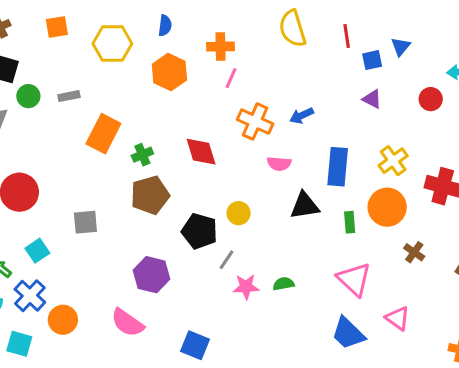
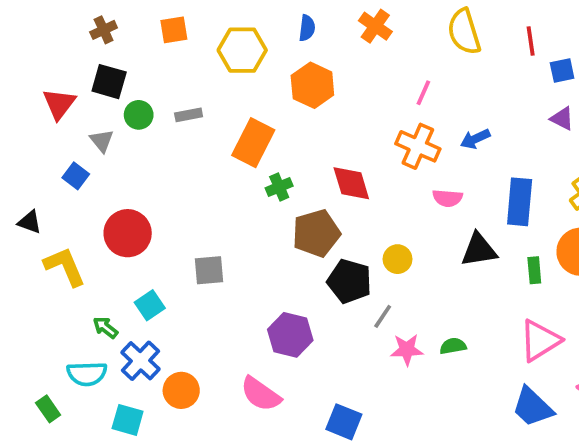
orange cross: (221, 47) -> (375, 26), moved, turned 36
pink line: (231, 78) -> (423, 93), moved
orange rectangle: (103, 134) -> (253, 143), moved
brown pentagon: (150, 195) -> (316, 233), moved
pink triangle: (354, 279) -> (540, 340), turned 45

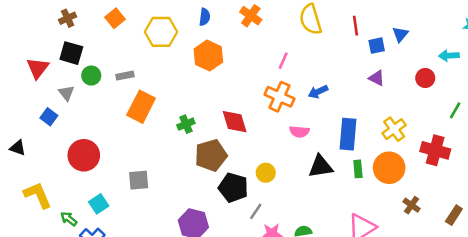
orange square: (174, 30) -> (115, 18), turned -30
orange rectangle: (253, 143) -> (141, 107), moved
yellow L-shape: (65, 266) -> (38, 195), moved
green rectangle: (534, 270) -> (358, 169), moved

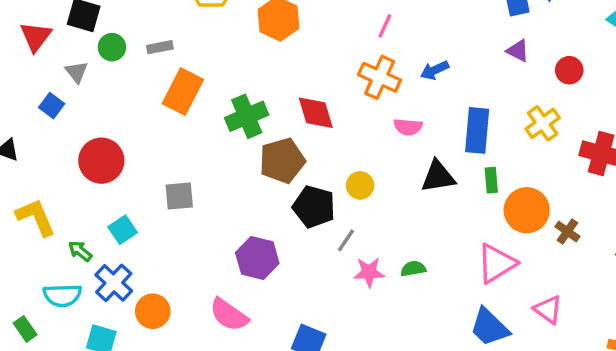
red circle: (425, 78) -> (569, 70), moved
green cross: (186, 124) -> (247, 116), size x1.6
orange circle: (389, 168) -> (527, 210), moved

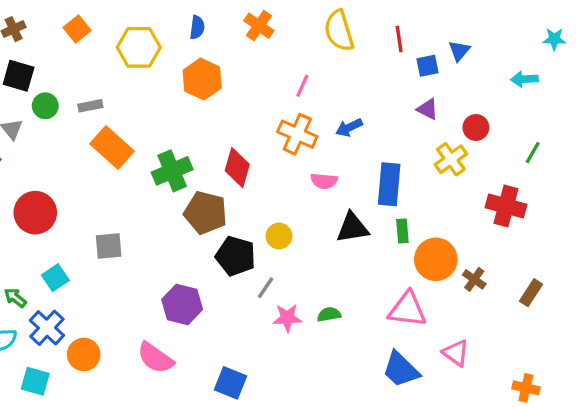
orange rectangle: (183, 91) -> (112, 148), turned -75
red diamond: (316, 113) -> (237, 168), turned 33
yellow cross: (543, 123) -> (451, 159), moved
brown pentagon: (282, 161) -> (206, 213), turned 30
pink triangle: (497, 263) -> (407, 309), turned 39

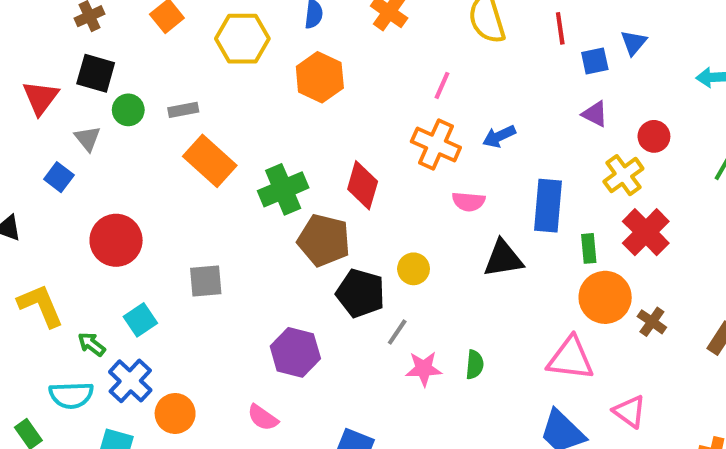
red cross: (506, 206) -> (646, 232), moved, turned 30
green rectangle: (402, 231) -> (589, 248), moved
green semicircle: (329, 314) -> (475, 365), turned 105
pink semicircle: (155, 358) -> (263, 418), size x0.7

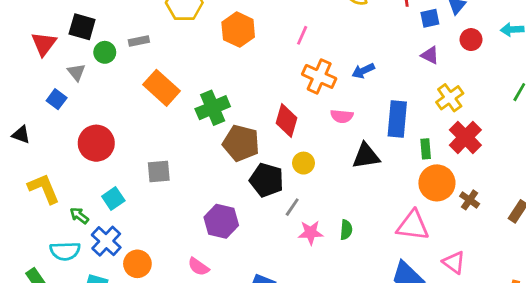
pink line: (442, 85) -> (302, 35), moved
gray rectangle: (183, 110) -> (139, 41), moved
red circle: (654, 136) -> (471, 40), moved
red diamond: (363, 185) -> (286, 120), moved

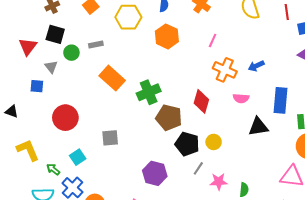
blue square: (57, 99) -> (37, 86), turned -32
yellow circle: (304, 163) -> (214, 142), moved
gray line: (292, 207) -> (198, 168), moved
green semicircle: (346, 230) -> (244, 190), moved

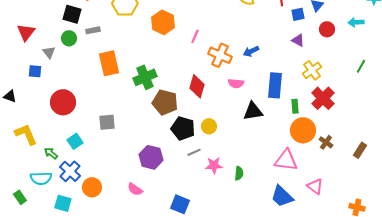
black square: (55, 34) -> (72, 14), moved
pink line: (213, 40) -> (195, 36), moved
orange rectangle: (112, 78) -> (109, 63), turned 35
gray line: (198, 168) -> (194, 152), turned 32

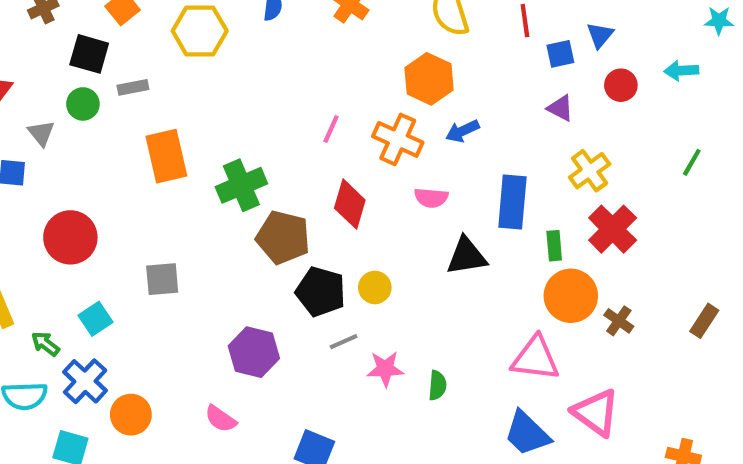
orange hexagon: (163, 22) -> (429, 79), moved
pink line: (195, 36) -> (331, 129), moved
brown rectangle: (360, 150) -> (704, 321), moved
pink triangle: (315, 186) -> (596, 413), size x1.4

